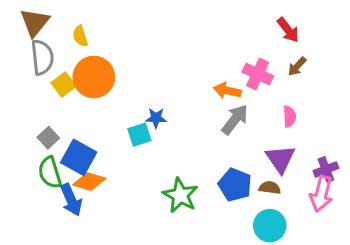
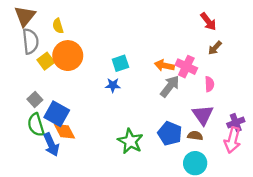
pink cross: (258, 74) -> (186, 67), moved
cyan square: (139, 135) -> (120, 63), moved
orange diamond: (89, 182) -> (64, 131), turned 45

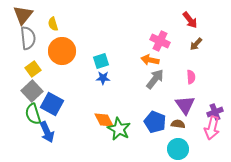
yellow square: (46, 61) -> (33, 69), moved
cyan square: (120, 63) -> (101, 61), moved
pink cross: (186, 67) -> (160, 41), moved
gray square: (35, 99) -> (32, 91), size x1.5
orange diamond: (64, 131) -> (104, 120), moved

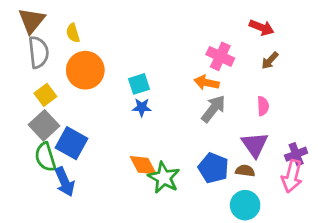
red arrow: (190, 20) -> (262, 27), turned -30

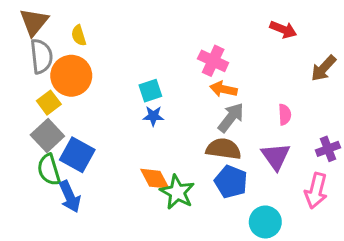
pink cross: (220, 56) -> (213, 61), moved
brown arrow: (270, 61) -> (323, 68), moved, size x1.4
orange circle: (85, 70) -> (71, 76), moved
purple cross: (296, 154) -> (328, 149), moved
brown semicircle: (245, 171) -> (223, 149), moved, size x1.6

